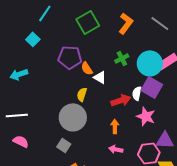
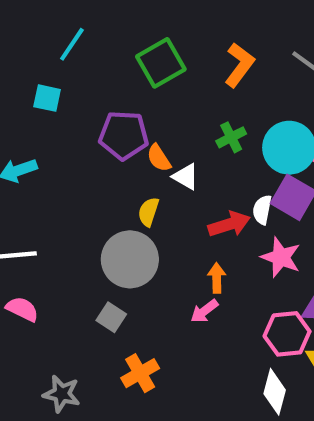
cyan square: (33, 39) -> (47, 98), turned -32
pink arrow: (116, 149) -> (204, 311), moved, turned -48

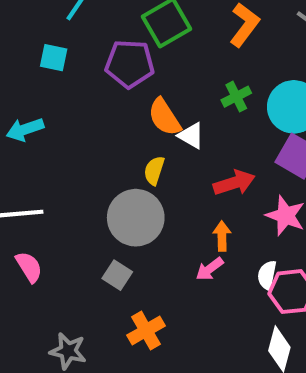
purple pentagon: (124, 135) -> (130, 64), moved
orange semicircle: (159, 158) -> (164, 117), size x1.4
white semicircle: (262, 210) -> (267, 275), moved
pink semicircle: (22, 309) -> (29, 267), turned 32

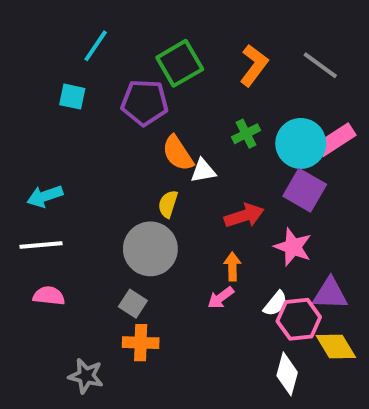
cyan arrow: (25, 129) -> (45, 196), moved
white triangle: (191, 136) -> (203, 171), turned -40
pink semicircle: (29, 267) -> (49, 296), turned -52
white semicircle: (267, 275) -> (275, 304), turned -152
orange cross: (146, 331) -> (141, 343), moved, turned 32

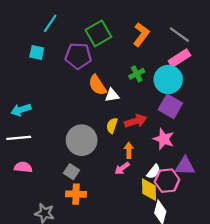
pink rectangle: (336, 140) -> (179, 58), moved
yellow semicircle: (168, 204) -> (112, 126), moved
yellow diamond: (336, 347) -> (149, 190), moved, turned 30

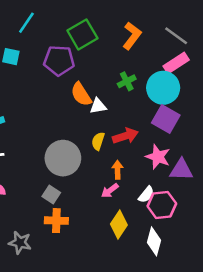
purple triangle: (185, 166) -> (181, 170), moved
yellow diamond: (149, 190) -> (119, 224), moved, turned 35

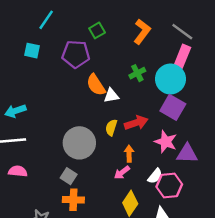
green square: (82, 34) -> (97, 30), size x0.6
pink rectangle: (176, 63) -> (182, 56), turned -35

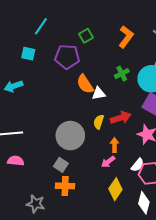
cyan arrow: (15, 111) -> (14, 86), moved

